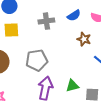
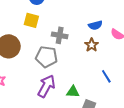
gray cross: (46, 21) -> (60, 35), moved
brown star: (84, 39) -> (92, 45), moved

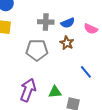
gray cross: (60, 35) -> (46, 22), moved
gray pentagon: (46, 57) -> (37, 50), moved

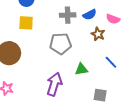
brown star: (67, 43) -> (98, 34), moved
green triangle: (55, 92) -> (81, 69), moved

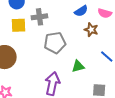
gray cross: (68, 15) -> (39, 17), moved

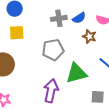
gray cross: (39, 17) -> (59, 18), moved
green triangle: (78, 66) -> (76, 73), size x1.6

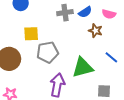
yellow square: (17, 33) -> (31, 34), moved
gray pentagon: (53, 50) -> (47, 52), moved

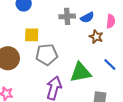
pink semicircle: (109, 14) -> (111, 21), turned -104

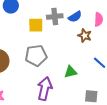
yellow square: (32, 35) -> (36, 25), moved
green triangle: (81, 72) -> (71, 72), size x0.6

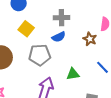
blue semicircle: (75, 17) -> (59, 37), moved
yellow square: (36, 25) -> (26, 29), moved, turned 35

